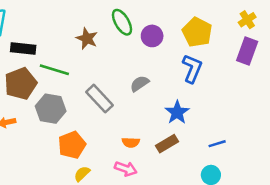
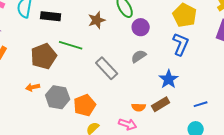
purple circle: (152, 36) -> (141, 27), moved
brown star: (87, 38) -> (97, 20), turned 30
black rectangle: (23, 49) -> (51, 16), moved
gray hexagon: (51, 109) -> (58, 97), moved
orange semicircle: (131, 142) -> (139, 107), moved

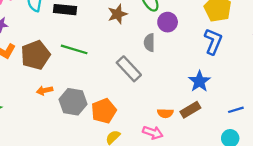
green line: (71, 45) -> (74, 49), moved
brown pentagon: (44, 56) -> (35, 55), moved
gray semicircle: (139, 56) -> (149, 43), moved, turned -56

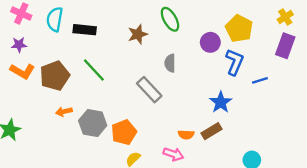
purple circle: (168, 22) -> (210, 42), moved
green line: (74, 49) -> (94, 70), turned 30
blue line: (236, 110) -> (260, 80), moved

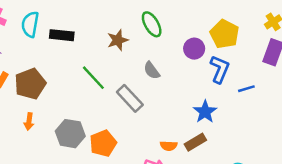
gray semicircle: (170, 63) -> (152, 70), turned -36
green line: (94, 70) -> (93, 78), moved
orange arrow: (64, 112) -> (29, 121), moved, turned -70

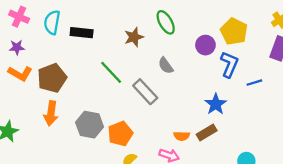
orange arrow: (29, 121) -> (51, 113), size x1.5

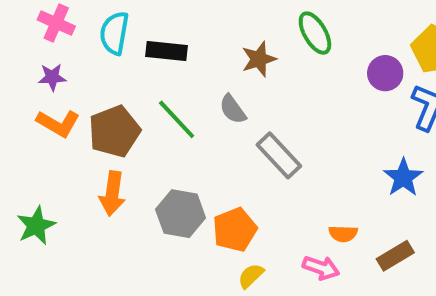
gray semicircle: (166, 66) -> (233, 109), moved
green line: (111, 72) -> (177, 119), moved
brown rectangle: (207, 133) -> (395, 256), moved

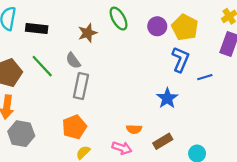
purple circle: (385, 73) -> (157, 26), moved
gray rectangle: (279, 155) -> (81, 86), moved, turned 55
gray hexagon: (181, 214) -> (21, 134), moved

